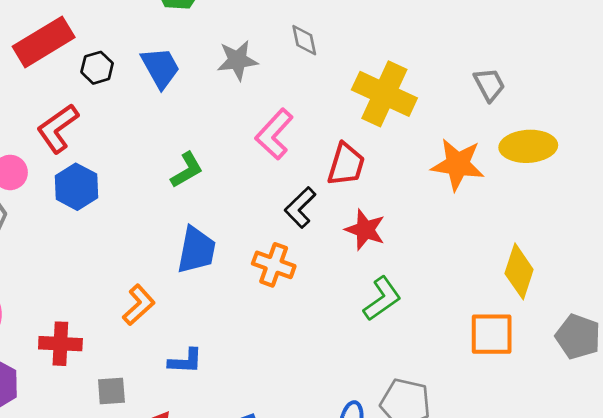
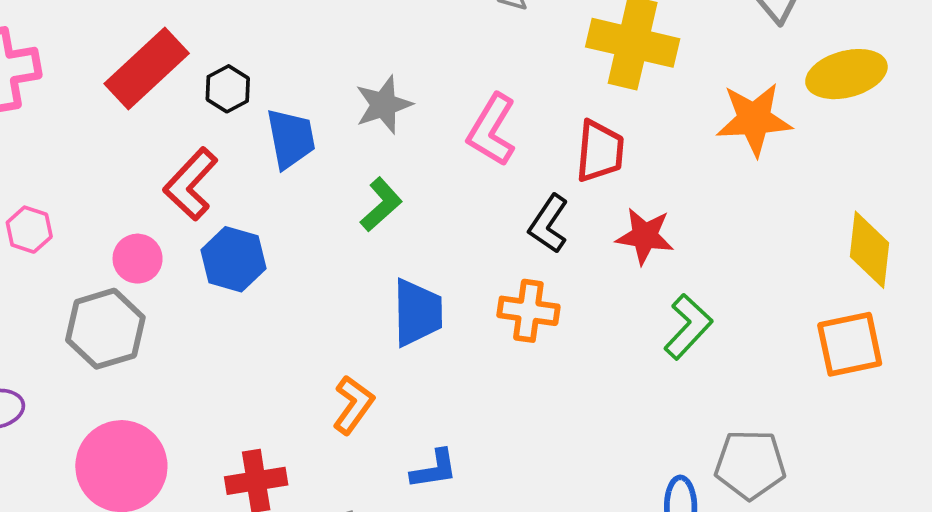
gray star: (237, 60) -> (384, 105), moved
blue trapezoid: (160, 68) -> (291, 139), moved, turned 30

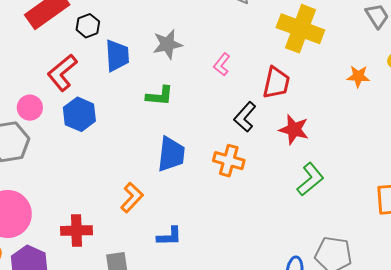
orange star: (754, 119) -> (358, 76), size x0.6
pink L-shape: (492, 130) -> (222, 64), size x0.6
green L-shape: (381, 205) -> (160, 96), turned 40

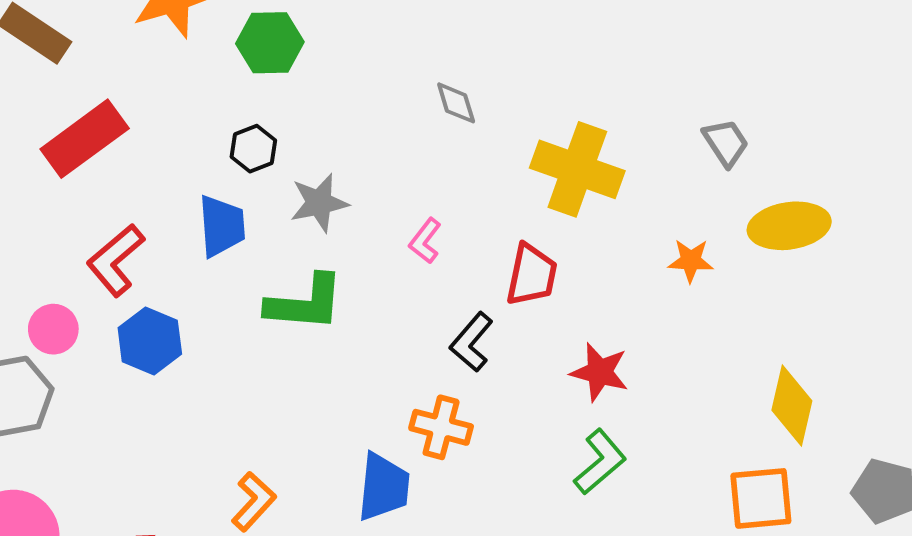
black hexagon: (88, 26) -> (253, 149), moved
green L-shape: (160, 96) -> (305, 303), size x1.5
red star: (294, 130) -> (600, 372), moved
blue trapezoid: (171, 154) -> (383, 487), moved

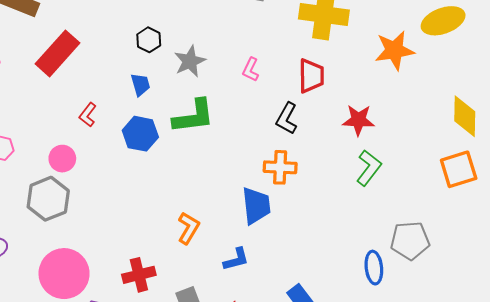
blue trapezoid: (222, 226) -> (140, 85), size x0.7
red L-shape: (116, 260) -> (88, 115), size x0.6
orange star: (691, 261) -> (394, 50), size x1.6
blue hexagon: (150, 341) -> (140, 134), moved

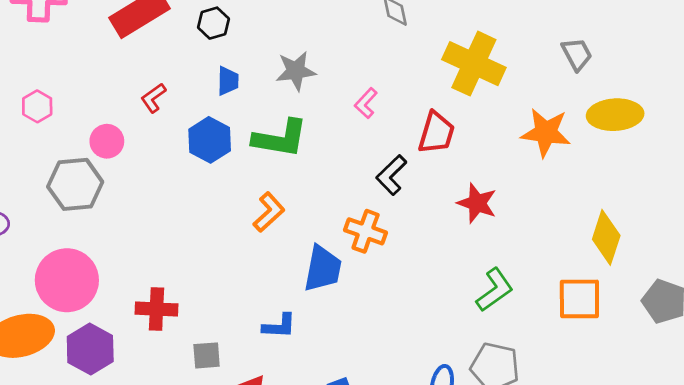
black hexagon: (149, 40) -> (213, 23), moved
green L-shape: (369, 168) -> (495, 290), moved
orange L-shape: (188, 228) -> (269, 212), moved

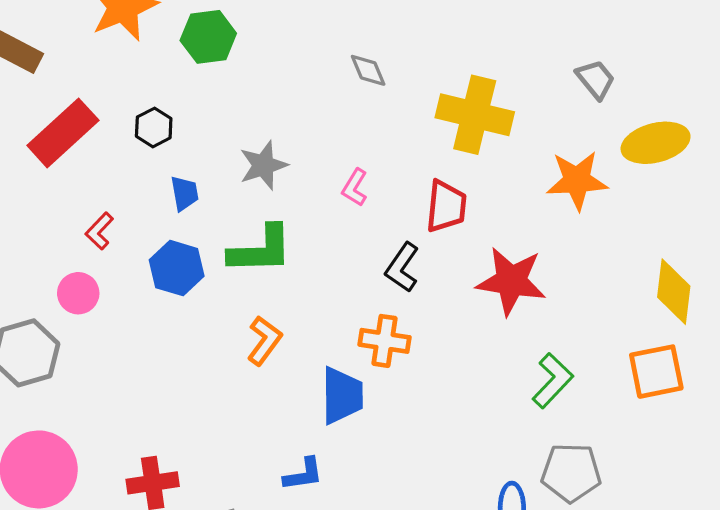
pink circle: (107, 141) -> (78, 293), moved
red star: (477, 203) -> (511, 281), size x1.4

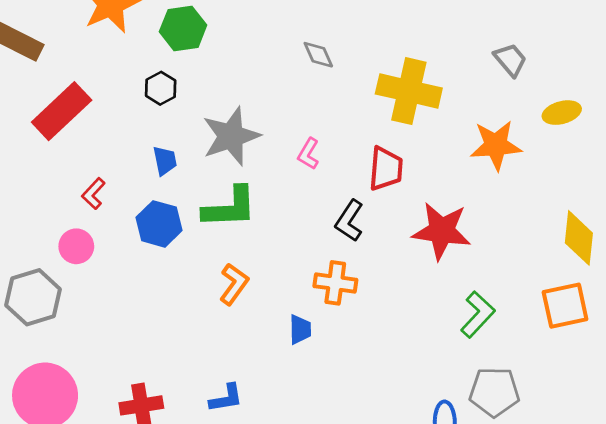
black hexagon: (154, 127) -> (161, 88), moved
yellow ellipse: (656, 143) -> (562, 113), size x0.7
gray star: (263, 165) -> (231, 136), size x1.4
blue trapezoid: (342, 395) -> (300, 330), size x0.6
blue L-shape: (303, 474) -> (226, 398), moved

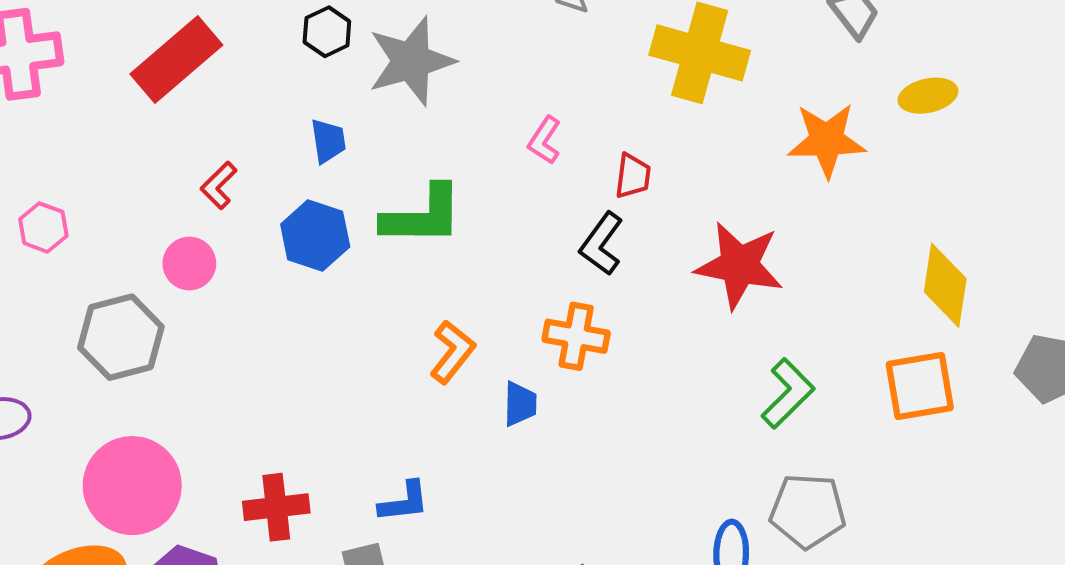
gray star: (231, 136) -> (411, 61), moved
red trapezoid: (386, 169) -> (633, 176), moved, size x0.7
orange L-shape: (234, 284) -> (452, 352), moved

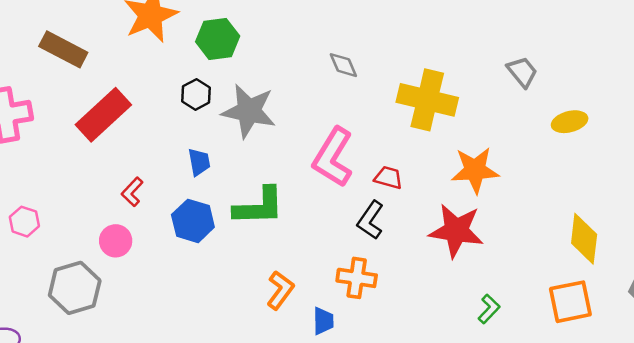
gray star: (411, 61) -> (249, 111), turned 30
pink L-shape: (545, 140) -> (333, 157), size x2.0
orange star: (827, 140) -> (475, 170), moved
red trapezoid: (633, 176) -> (388, 178), turned -80
green L-shape: (788, 393) -> (489, 309), size x0.7

